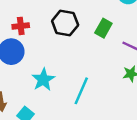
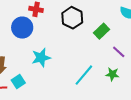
cyan line: (81, 91) -> (84, 75), moved

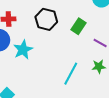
cyan star: (41, 58) -> (23, 50), moved

